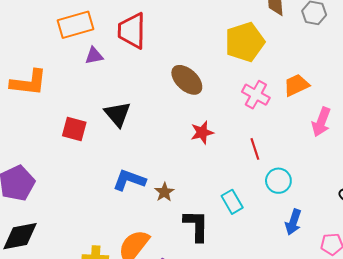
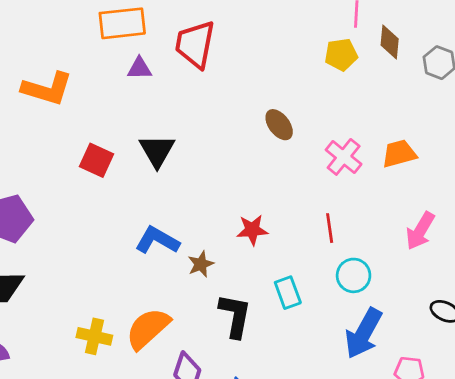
yellow pentagon: (245, 42) -> (341, 55), moved, size x0.6
brown ellipse: (187, 80) -> (279, 125), moved, size x0.7
pink arrow: (321, 122) -> (420, 231), moved
red star: (202, 132) -> (252, 230), moved
blue arrow: (293, 222) -> (364, 333), size x1.5

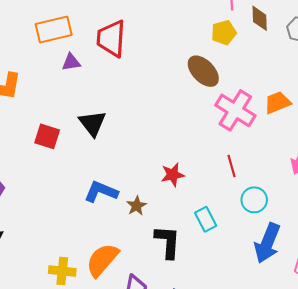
brown ellipse: (279, 125) -> (203, 71), moved, size x1.4
pink cross: (344, 157) -> (235, 110), size x1.4

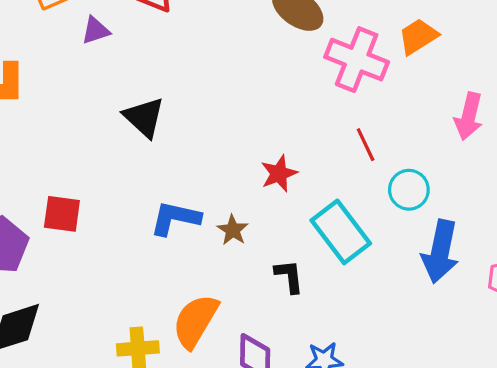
red square: (47, 136) -> (62, 214), moved
cyan rectangle: (206, 219) -> (341, 232), size x1.6
black L-shape: (168, 242) -> (289, 276), size x0.7

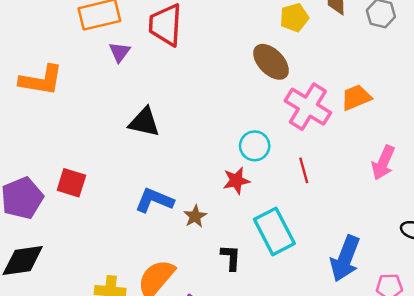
purple triangle: (96, 30) -> (120, 52), turned -45
black triangle: (144, 117) -> (144, 122), turned -40
cyan circle: (409, 190) -> (255, 146), moved

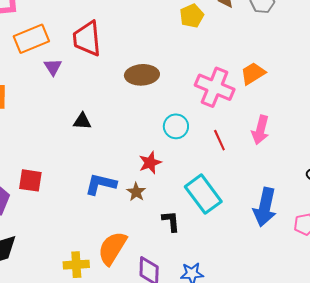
brown ellipse: (271, 62) -> (142, 75), moved, turned -40
black triangle: (144, 122) -> (82, 121), size x0.7
pink arrow: (383, 163) -> (260, 130), moved
red star: (236, 181) -> (150, 163), moved

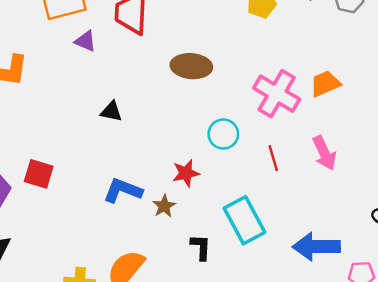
purple triangle: (53, 67) -> (85, 41), turned -42
pink arrow: (260, 130) -> (324, 153), turned -48
blue arrow: (265, 207) -> (316, 247), turned 69

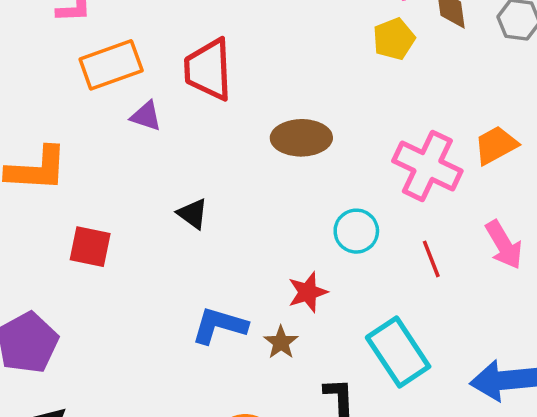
black triangle: (111, 112) -> (193, 214), turned 30
red square: (39, 174) -> (90, 247), moved

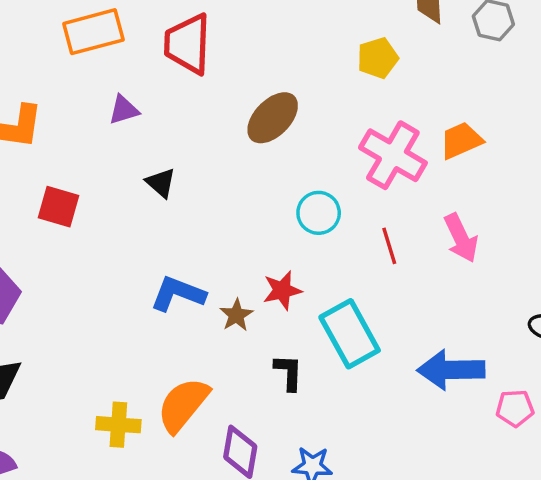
yellow pentagon: (394, 39) -> (378, 58), moved
purple triangle: (146, 116) -> (124, 110), moved, turned -40
brown ellipse: (301, 138) -> (273, 118), turned -50
red star: (308, 292) -> (282, 290), moved

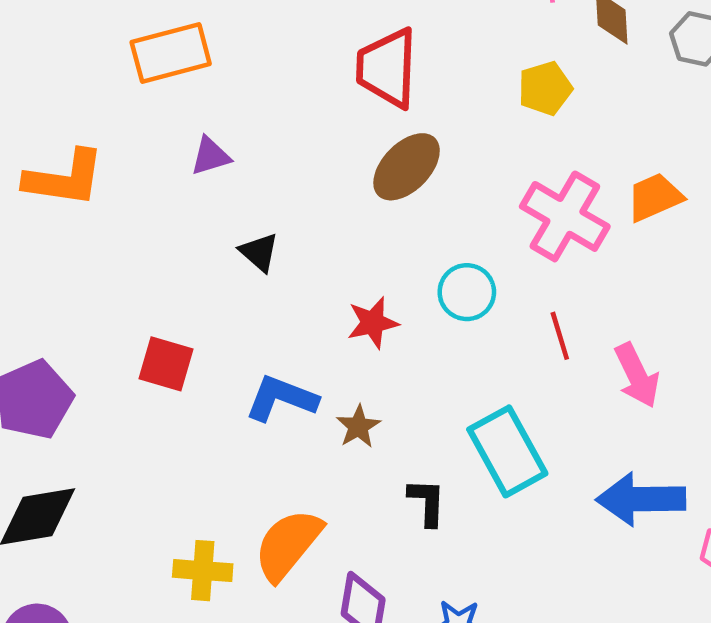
red trapezoid: (188, 44) -> (387, 68), moved
red square: (59, 207) -> (166, 364), moved
pink arrow: (461, 238) -> (637, 375), moved
red star: (282, 290) -> (373, 323), moved

